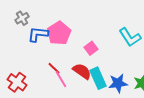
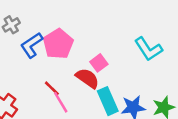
blue L-shape: (38, 34) -> (32, 45), turned -40
red semicircle: (82, 71) -> (87, 78), moved

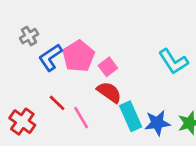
pink square: (99, 63) -> (108, 67), moved
red line: (52, 88) -> (57, 103), moved

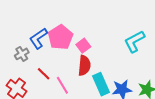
gray cross: (29, 36) -> (22, 54), moved
cyan L-shape: (173, 61) -> (134, 41), turned 95
red semicircle: (109, 92) -> (84, 65), turned 60

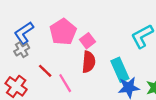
blue L-shape: (38, 38) -> (24, 33), moved
cyan rectangle: (101, 84) -> (120, 70), moved

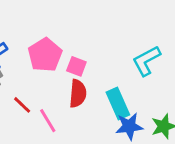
pink square: (88, 41) -> (76, 66), turned -32

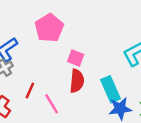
pink pentagon: (45, 55) -> (49, 28), moved
red line: (22, 105) -> (30, 91), turned 70

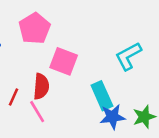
pink square: (76, 58) -> (64, 61), size x1.5
red semicircle: (77, 81) -> (41, 86), moved

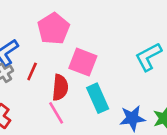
cyan rectangle: (102, 96) -> (98, 98), moved
red line: (13, 97) -> (32, 71), moved

